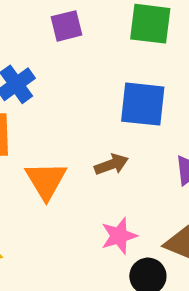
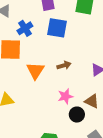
blue square: (143, 104) -> (57, 28), moved

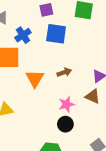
brown triangle: (92, 101) -> (93, 96), moved
black circle: (77, 115) -> (65, 124), moved

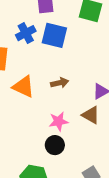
blue cross: (23, 35) -> (26, 33), moved
orange triangle: (35, 79) -> (23, 87), turned -42

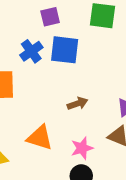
orange triangle: (23, 87) -> (40, 138), moved

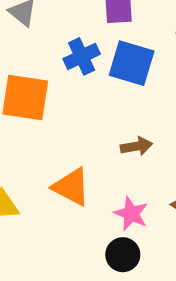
pink star: (82, 148) -> (131, 214), turned 30

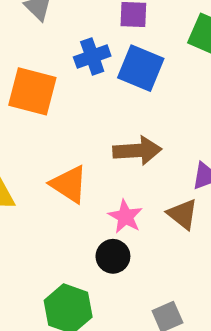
brown arrow: (136, 146) -> (137, 151), size x1.5

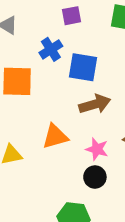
blue square: (141, 68) -> (83, 67), moved
orange triangle: (69, 184) -> (55, 137), turned -36

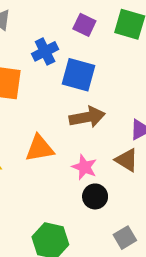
purple square: (71, 16) -> (84, 25), moved, turned 30
black circle: (95, 177) -> (95, 196), moved

